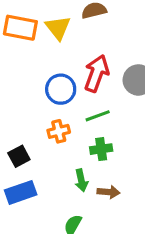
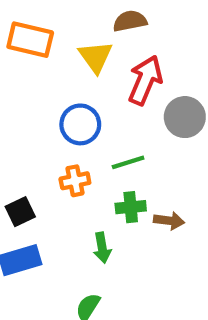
yellow triangle: (58, 28) -> (96, 57), moved
red arrow: (97, 73) -> (145, 80), moved
brown arrow: (109, 192) -> (169, 221), moved

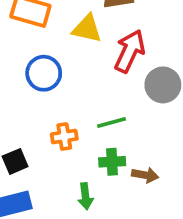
yellow triangle: (96, 57) -> (87, 29), turned -44
blue circle: (80, 124) -> (44, 73), moved

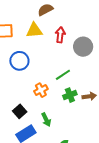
red arrow: (130, 51) -> (60, 35), size x0.7
green arrow: (85, 196) -> (46, 120), moved

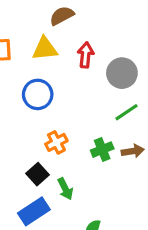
blue circle: (19, 61) -> (38, 94), moved
green line: (63, 75) -> (127, 112), moved
black square: (20, 111) -> (38, 174), moved

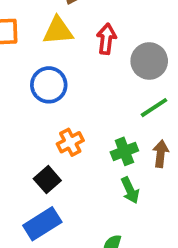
brown arrow: (133, 151) -> (161, 154), turned -75
green arrow: (65, 189) -> (130, 190), moved

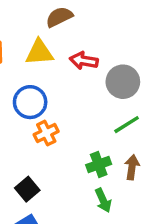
red arrow: (106, 39) -> (84, 61), turned -88
orange cross: (70, 142) -> (46, 133), moved

